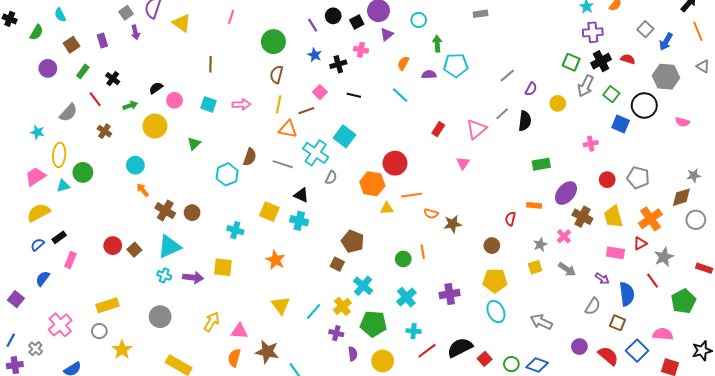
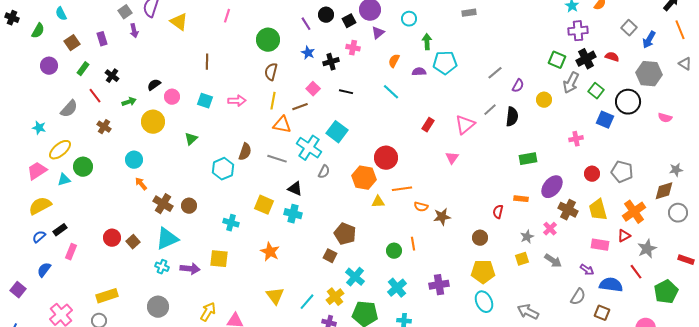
yellow ellipse: (59, 155) -> (60, 150), turned 45
blue semicircle: (627, 294) -> (611, 285), turned -75

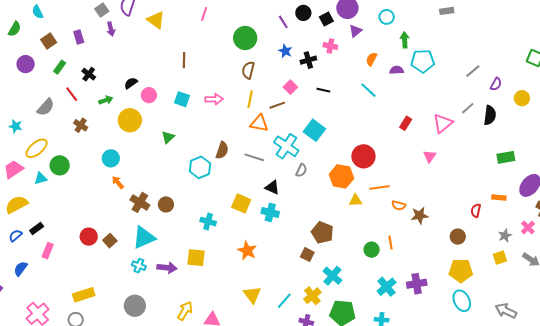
cyan cross: (397, 288) -> (387, 287), moved

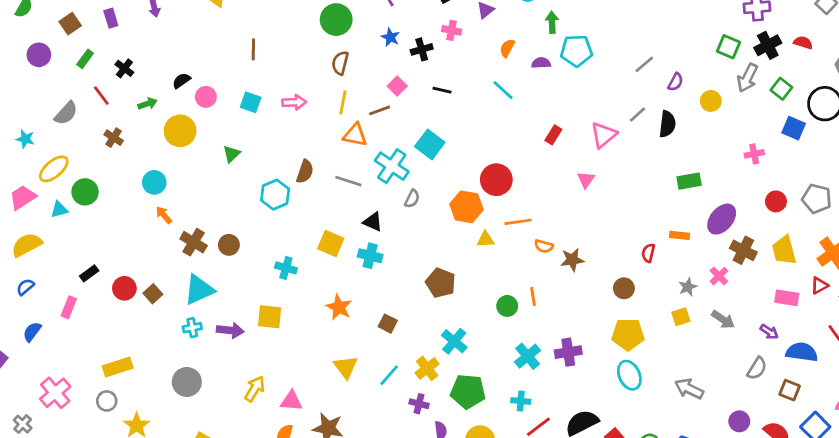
black rectangle: (37, 229) -> (89, 273), moved
brown square: (307, 255) -> (388, 324), moved
cyan cross: (139, 266) -> (192, 328), turned -32

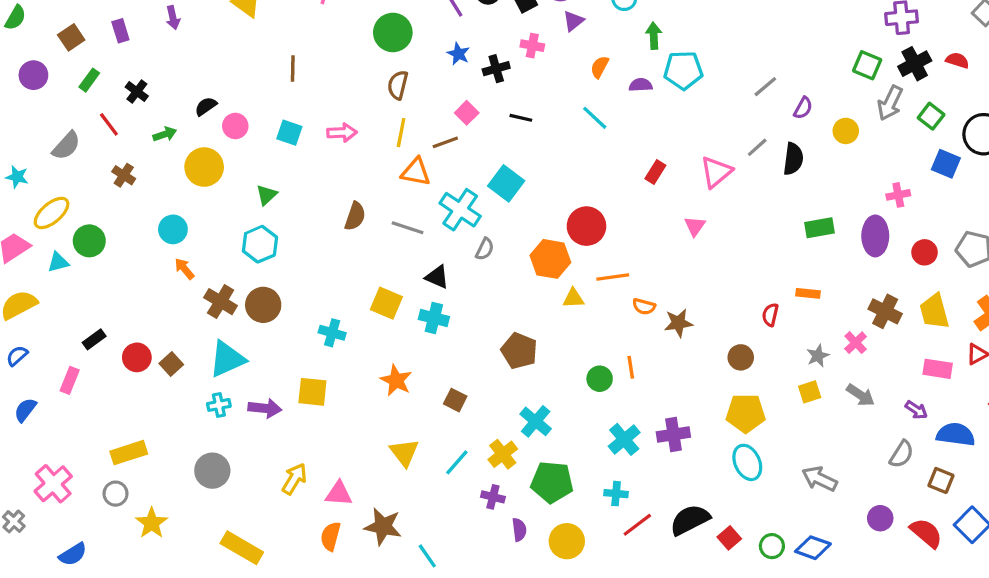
cyan hexagon: (275, 195) -> (260, 244), moved
purple ellipse: (722, 219) -> (875, 236), moved, turned -40
brown circle: (229, 245) -> (263, 305), size x1.4

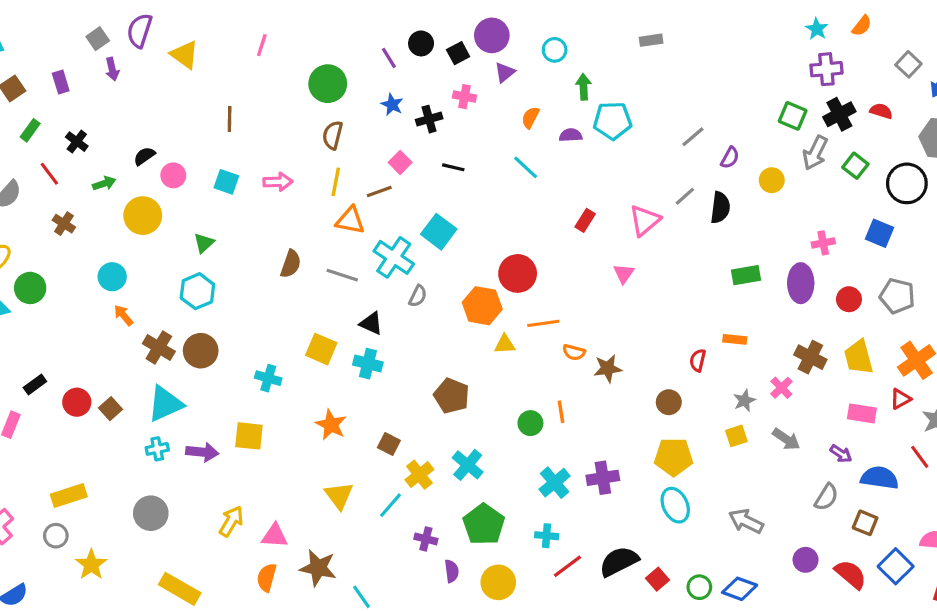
blue square: (946, 164) -> (880, 233), moved
yellow cross: (503, 454) -> (419, 475), moved
green pentagon: (552, 482) -> (484, 524), turned 30

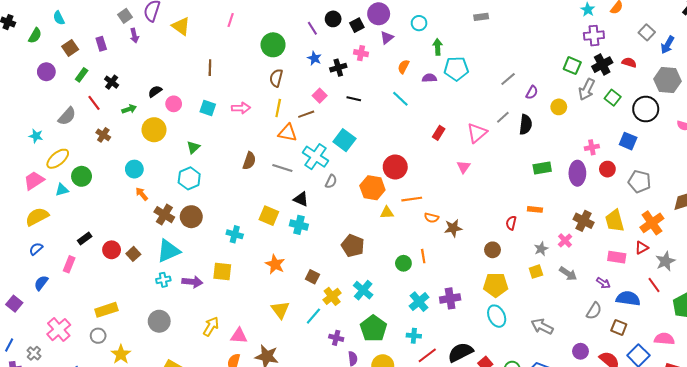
red circle: (849, 299) -> (607, 169), moved

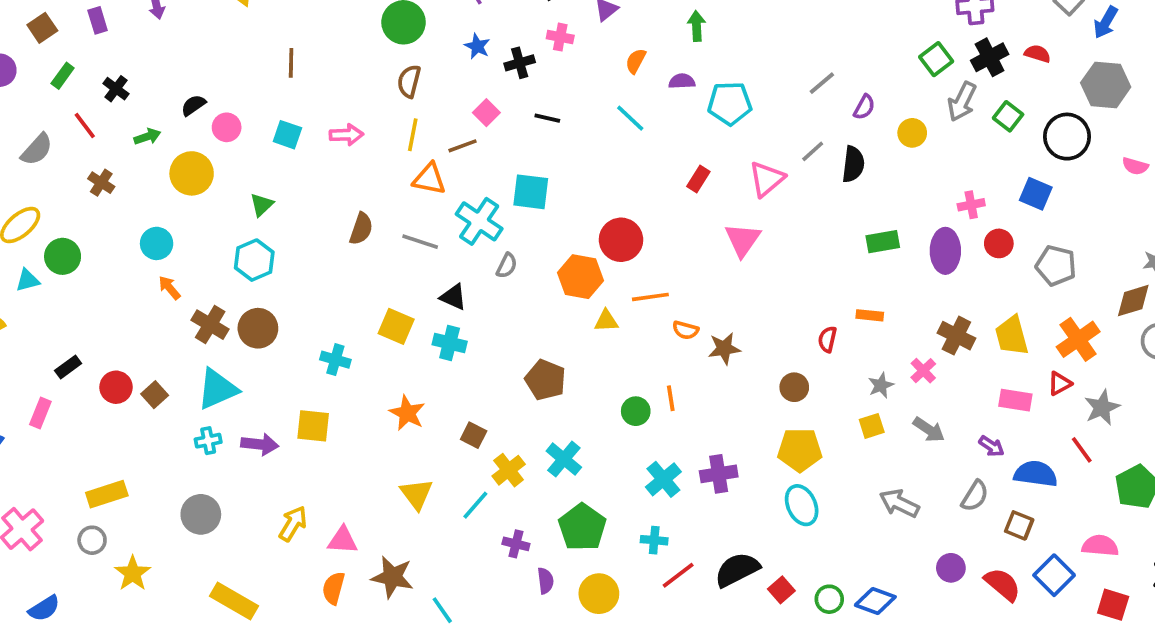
green square: (572, 66) -> (936, 59), turned 30
cyan pentagon: (456, 69) -> (730, 103), moved
cyan square: (344, 140) -> (531, 192), turned -30
pink triangle: (464, 167) -> (743, 240), size x1.5
gray arrow: (542, 326) -> (899, 503), moved

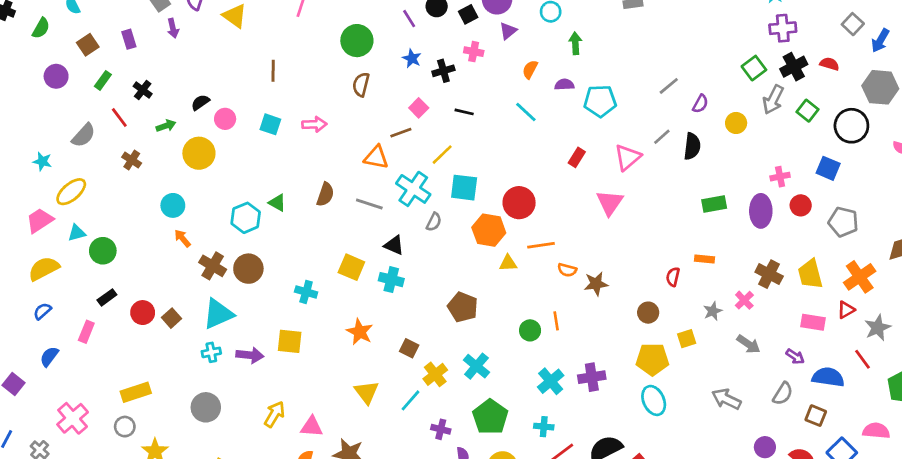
yellow line: (413, 135) -> (442, 155), moved, turned 35
cyan square: (531, 192) -> (464, 188), moved
green triangle: (262, 205) -> (277, 203), moved, turned -48
green circle: (63, 256) -> (103, 251), moved
yellow square: (872, 426) -> (687, 339), moved

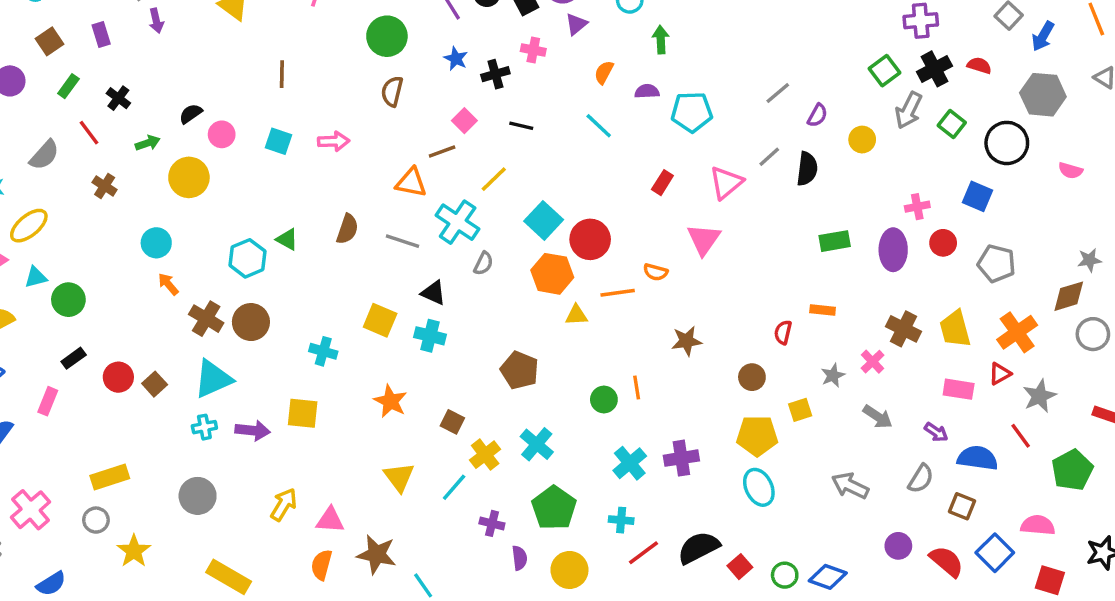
cyan square: (464, 188) -> (544, 220), moved, turned 36
orange semicircle: (567, 270) -> (656, 272), moved

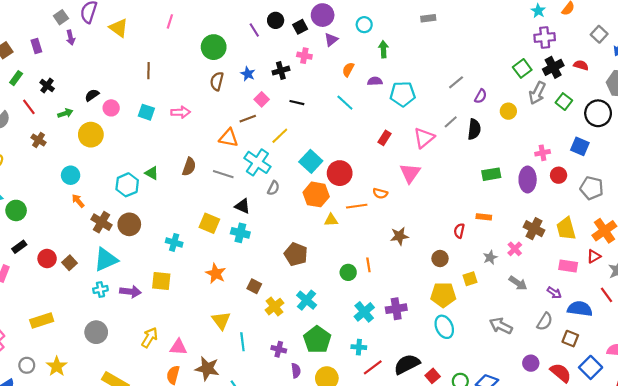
blue star: (456, 59) -> (248, 74), moved
cyan line: (454, 487) -> (242, 342), moved, turned -48
gray circle: (96, 520) -> (27, 365), moved

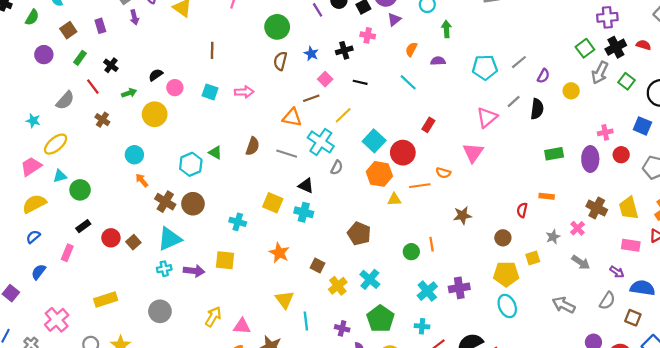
cyan pentagon: (403, 94) -> (485, 67), moved
red rectangle: (384, 138) -> (428, 125), moved

